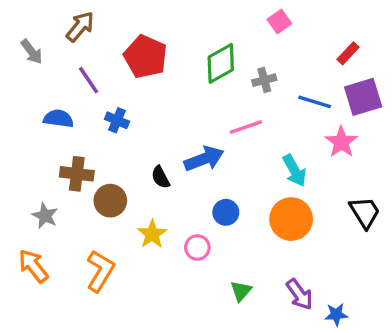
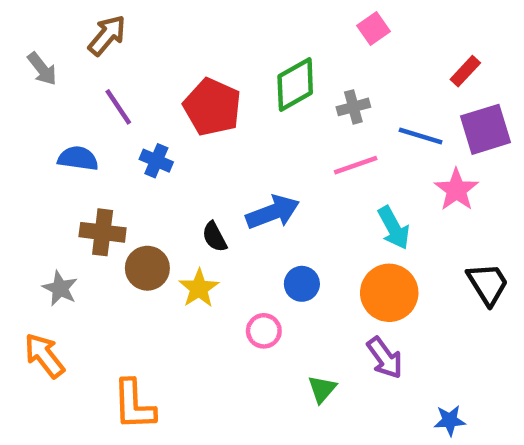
red pentagon: (145, 57) -> (212, 107), moved
pink line: (246, 127) -> (356, 165), moved
yellow star: (152, 234) -> (199, 288), moved
orange L-shape: (100, 271) -> (134, 405), moved, turned 147
purple arrow: (299, 294) -> (385, 358), moved

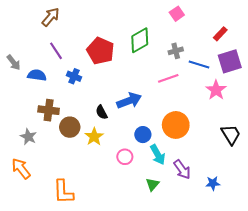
gray arrow: (42, 69) -> (14, 62), moved
gray cross: (353, 107) -> (176, 51), moved
cyan arrow: (394, 228) -> (158, 155), moved
orange circle: (389, 293) -> (176, 125), moved
blue star: (450, 420) -> (213, 183), moved

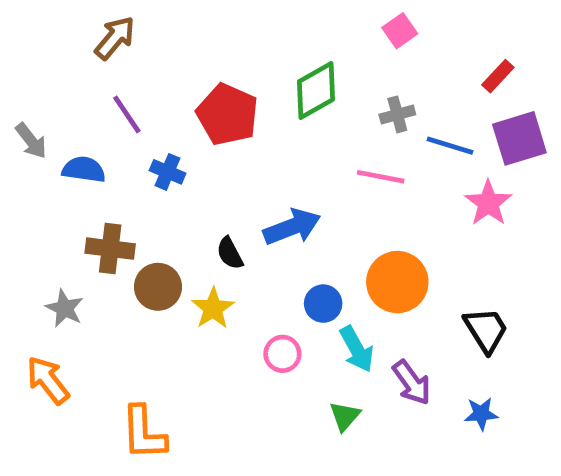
pink line: (168, 78) -> (381, 177), turned 30
black trapezoid: (231, 135) -> (486, 330), moved

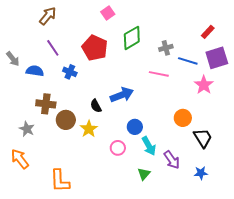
pink square: (400, 31) -> (108, 13), moved
orange circle: (397, 282) -> (183, 118), moved, size x0.7

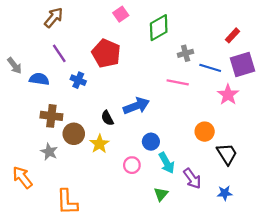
green diamond: (132, 38) -> (159, 28), moved
gray star: (27, 129) -> (49, 152), moved

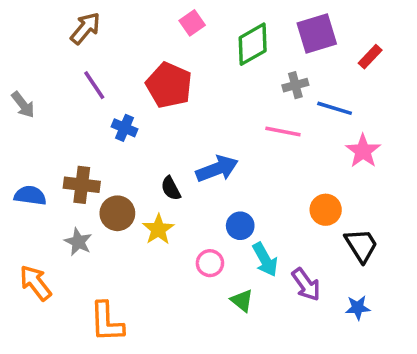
purple square: (243, 64) -> (317, 34), moved
blue semicircle: (39, 79) -> (30, 195), moved
green triangle: (161, 194) -> (242, 301), moved, turned -32

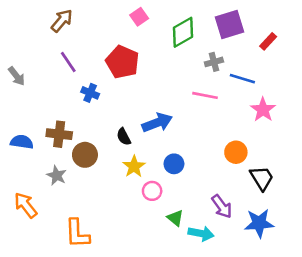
yellow star: (158, 229) -> (134, 166), moved
cyan arrow: (265, 260) -> (201, 233), moved, turned -50
blue star: (358, 308) -> (259, 223), size x1.6

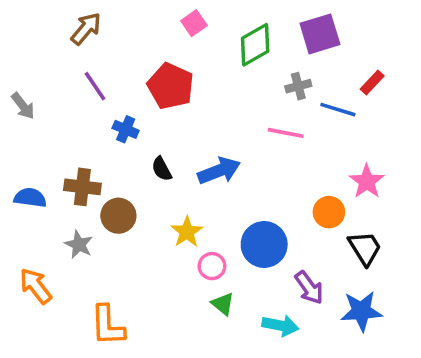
red rectangle: (268, 41) -> (372, 83), moved
pink star: (263, 110) -> (367, 182), moved
black semicircle: (124, 137) -> (162, 169), moved
blue circle: (174, 164) -> (264, 244), moved, size x1.6
green triangle: (175, 218) -> (223, 304), moved

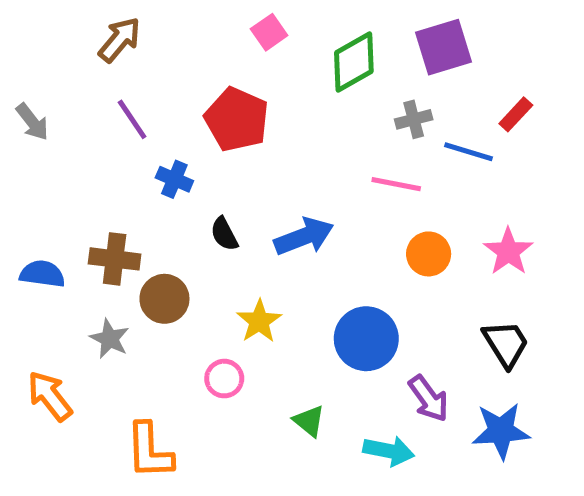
gray arrow: (23, 106) -> (32, 122), moved
orange circle: (329, 212) -> (429, 254), moved
pink circle: (212, 266) -> (224, 379), moved

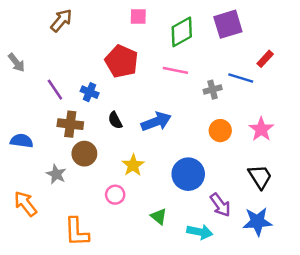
pink square: (269, 32) -> (138, 16), turned 36
purple line: (132, 119) -> (55, 90), moved
gray cross: (414, 119) -> (213, 90), moved
pink line: (396, 184) -> (175, 70), moved
brown cross: (115, 259) -> (70, 124), moved

